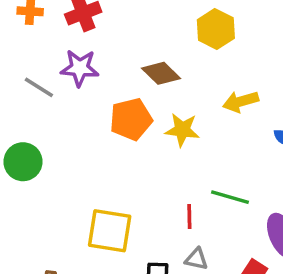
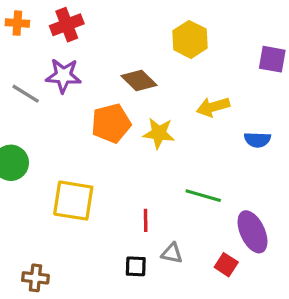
red line: (189, 217) -> (146, 220), moved
yellow square: (110, 231) -> (73, 201), moved

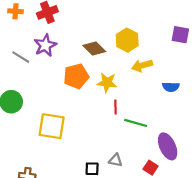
yellow hexagon: (190, 39) -> (127, 40), moved
purple star: (63, 76) -> (45, 45), turned -30
red line: (146, 220) -> (115, 107), moved

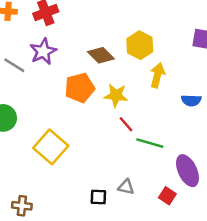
yellow arrow: (142, 66) -> (157, 75), turned 120
red line: (115, 107) -> (126, 124), turned -40
yellow square: (52, 126) -> (51, 147), turned 32

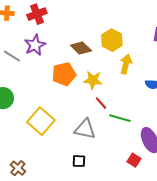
gray triangle: (126, 187) -> (85, 129), moved, size x1.6
brown cross: (22, 206) -> (18, 168), turned 35

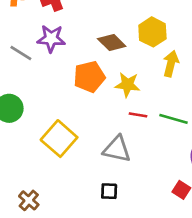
purple star: (35, 45) -> (51, 39), turned 30
red line: (101, 103) -> (138, 115), turned -40
green line: (120, 118) -> (174, 119), moved

